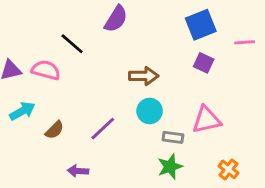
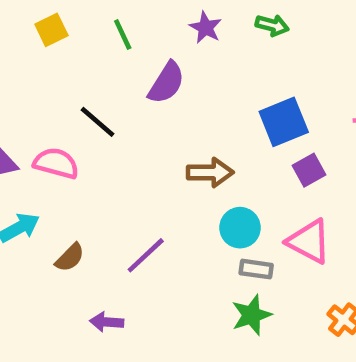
blue square: (201, 25) -> (284, 122), moved
purple square: (204, 63) -> (309, 170), moved, turned 36
cyan circle: (150, 111) -> (240, 228), moved
pink triangle: (207, 120) -> (309, 241), turned 40

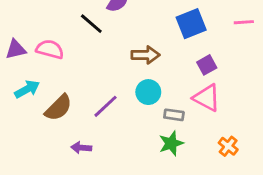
black line: (97, 122) -> (91, 24), moved
purple square: (309, 170) -> (207, 65), moved
cyan circle: (240, 228) -> (148, 92), moved
brown semicircle: (70, 258) -> (58, 108), size x1.5

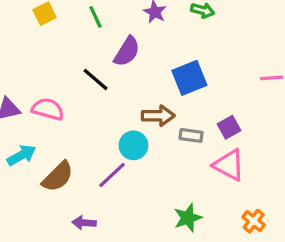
blue square: (191, 24) -> (189, 78), moved
cyan circle: (148, 92) -> (133, 145), moved
gray rectangle: (174, 115) -> (191, 135), moved

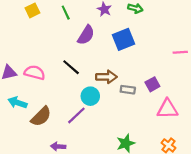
blue square: (189, 78) -> (124, 39), moved
black line: (96, 79) -> (71, 67), moved
cyan arrow: (21, 155) -> (17, 103), turned -132
pink triangle: (229, 165) -> (167, 109), moved, turned -30

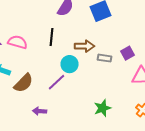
black line: (71, 67) -> (52, 37), turned 54

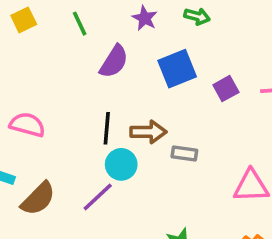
black line: (52, 37) -> (107, 128), moved
purple square: (128, 53) -> (226, 89), moved

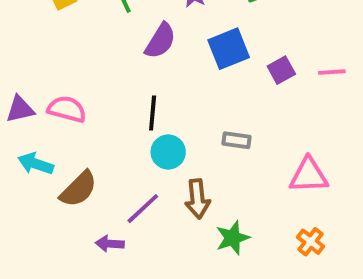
brown arrow: (148, 132) -> (197, 199), moved, turned 84
purple line: (98, 197) -> (143, 209), moved

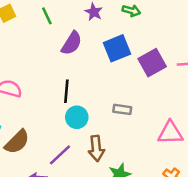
purple square: (281, 70) -> (152, 63), size x1.5

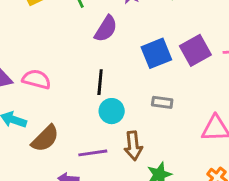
blue square: (117, 48) -> (156, 53), moved
purple line: (60, 155) -> (93, 153), turned 35

